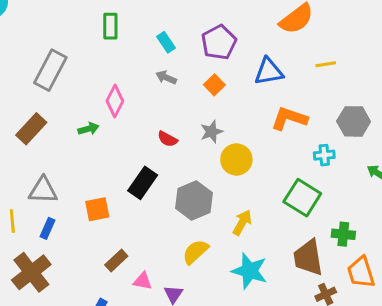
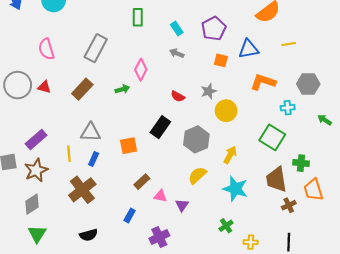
orange square: (214, 85) -> (221, 60), moved, turned -32

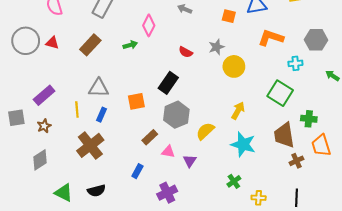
gray hexagon: (196, 139) -> (176, 115), moved
brown star: (36, 170) -> (44, 126), size x0.6
green triangle: (37, 234) -> (64, 193), moved, turned -36

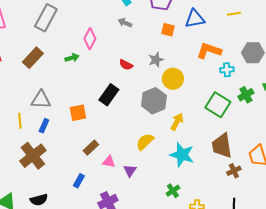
cyan cross: (295, 63) -> (227, 70), moved
gray hexagon: (176, 115) -> (154, 101), moved
green cross: (309, 119) -> (246, 95), moved, turned -35

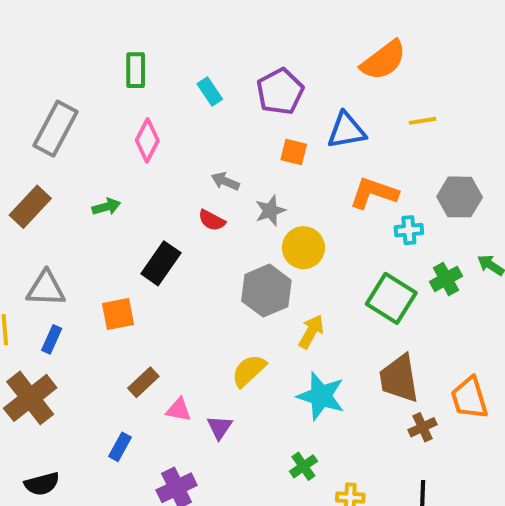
gray arrow: (125, 23) -> (225, 181), moved
pink diamond: (90, 39) -> (147, 140), moved
black rectangle: (109, 95) -> (161, 263), moved

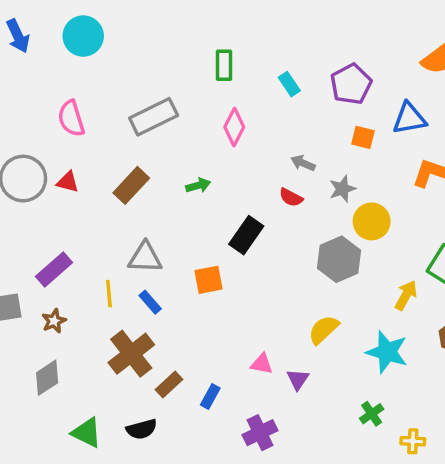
gray rectangle: (56, 129) -> (154, 117), turned 36
yellow arrow: (311, 332) -> (406, 295), moved
blue rectangle: (52, 339) -> (150, 302), turned -65
brown rectangle: (143, 382) -> (169, 385), moved

